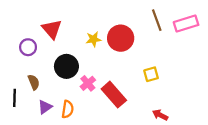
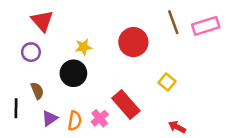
red triangle: (52, 29) -> (42, 21), moved
yellow star: (94, 39) -> (83, 47), moved
yellow square: (151, 74) -> (167, 82), turned -35
pink cross: (88, 83) -> (100, 118), moved

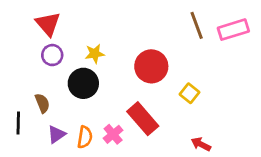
red circle: (133, 42) -> (151, 66), moved
purple circle: (31, 52) -> (52, 55), moved

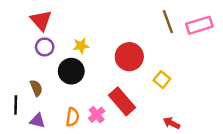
purple triangle: (56, 134) -> (37, 121), moved, turned 49

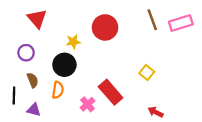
purple circle: (45, 47) -> (26, 53), moved
red circle: (129, 57) -> (105, 27), moved
orange semicircle: (72, 117) -> (58, 90), moved

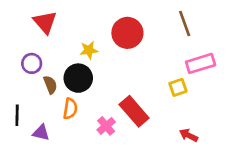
pink rectangle: (181, 23) -> (201, 63), moved
yellow square: (147, 72) -> (178, 87), turned 32
brown semicircle: (33, 80) -> (50, 85), moved

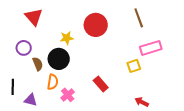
red rectangle: (134, 111) -> (101, 84), size x0.7
pink cross: (106, 126) -> (68, 95), moved

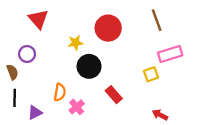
black circle: (59, 59) -> (89, 66), moved
brown semicircle: (38, 64) -> (12, 72), moved
purple triangle: (31, 100) -> (35, 113), turned -40

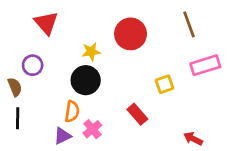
black circle: (89, 66) -> (86, 80), moved
yellow square: (151, 74) -> (165, 84), moved
purple triangle: (35, 113) -> (63, 136), moved

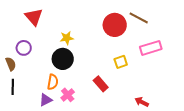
brown line: (189, 24) -> (139, 18), turned -42
red circle: (131, 34) -> (115, 25), moved

